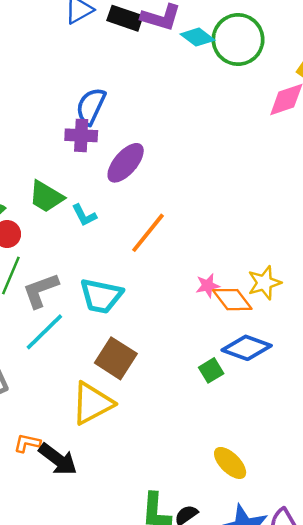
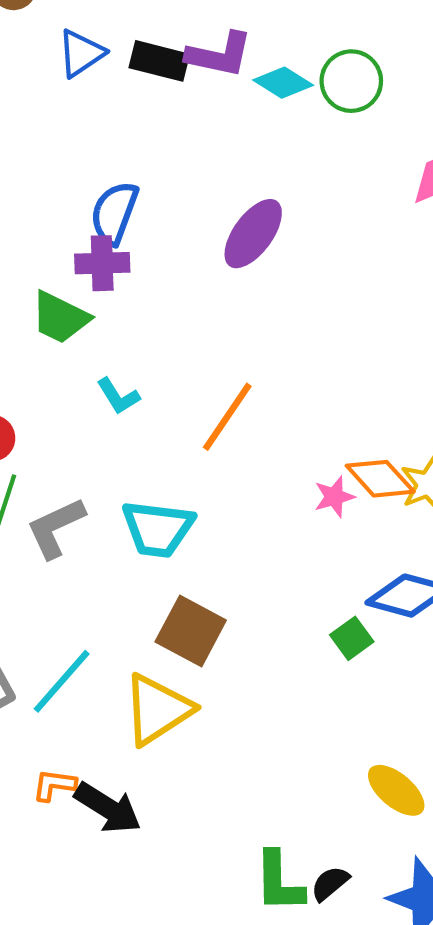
green circle: (238, 40) -> (351, 81), size x0.7
purple ellipse: (126, 163) -> (253, 234), moved
green trapezoid: (46, 197) -> (60, 318), moved
orange diamond: (232, 300) -> (380, 479), moved
cyan line: (44, 332) -> (62, 681), moved

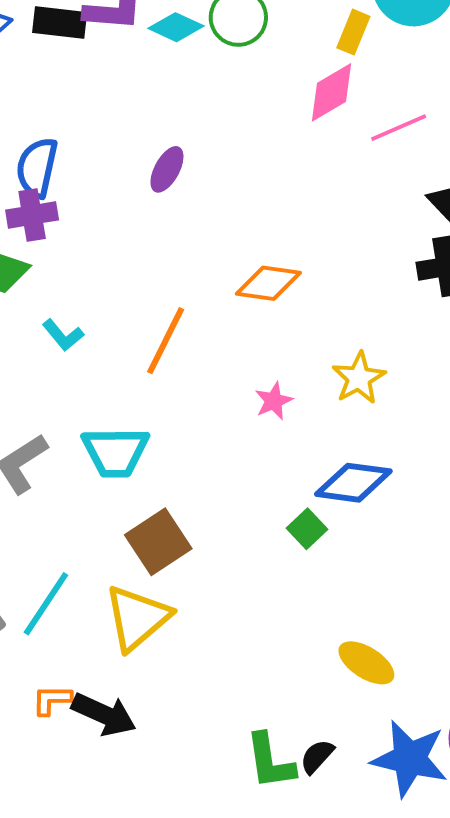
purple ellipse: (253, 234) -> (167, 169), size x0.7
orange diamond: (380, 479) -> (268, 283), moved, turned -32
brown square: (191, 631) -> (158, 542), turned 36

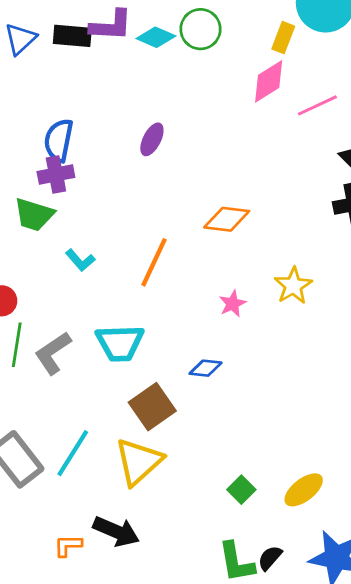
blue diamond: (353, 483) -> (206, 368), moved, size x0.6
green square: (307, 529) -> (241, 490), moved
yellow ellipse: (366, 663) -> (304, 490), turned -69
orange L-shape: (52, 700) -> (68, 545), moved

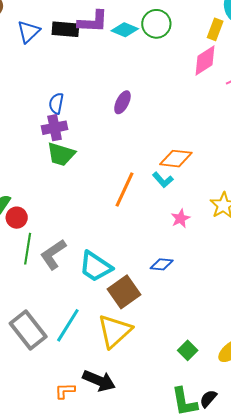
blue semicircle: (59, 140) -> (56, 103), size x0.7
green trapezoid: (34, 215) -> (61, 154), moved
cyan L-shape: (80, 260) -> (163, 180), moved
cyan trapezoid: (120, 343) -> (96, 266), moved, turned 36

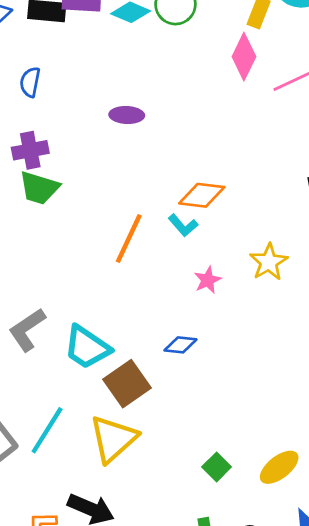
pink diamond: (205, 60) -> (244, 57), turned -32
purple ellipse: (122, 102) -> (127, 115), turned 65
blue semicircle: (56, 103) -> (30, 82), moved

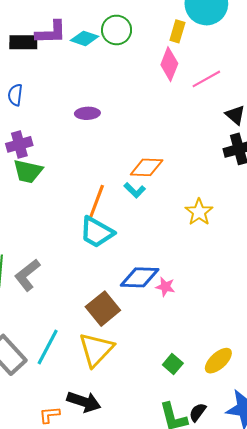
pink star: (208, 280) -> (165, 287), moved, turned -30
blue diamond: (181, 345) -> (140, 277), size x1.6
cyan trapezoid: (87, 347) -> (97, 232), moved

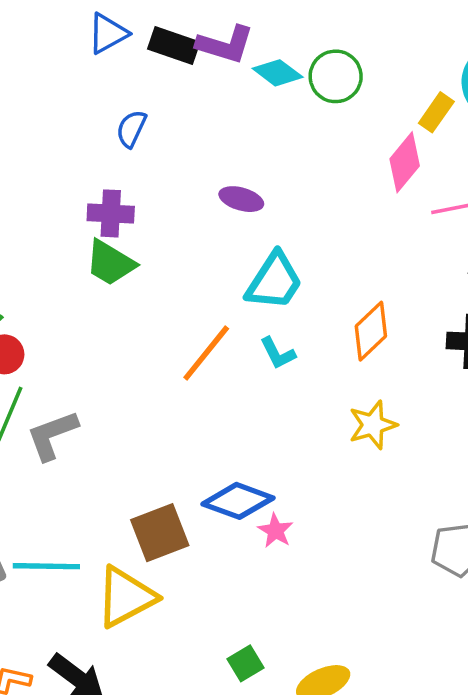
orange diamond: (147, 167) -> (371, 331), moved, turned -64
cyan trapezoid: (97, 232) -> (274, 281), moved, turned -105
cyan line: (48, 347) -> (46, 566), turned 45

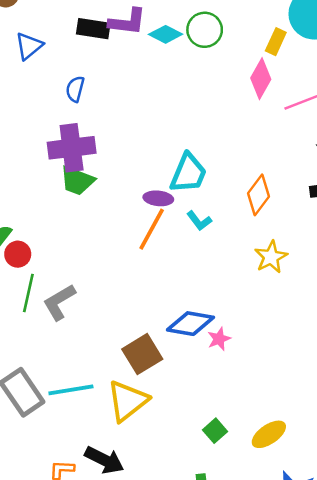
blue triangle: (108, 33) -> (29, 46), moved
purple ellipse: (241, 199) -> (158, 198), moved
purple cross: (111, 213) -> (72, 148), size x1.5
pink star: (275, 531) -> (219, 339), turned 30

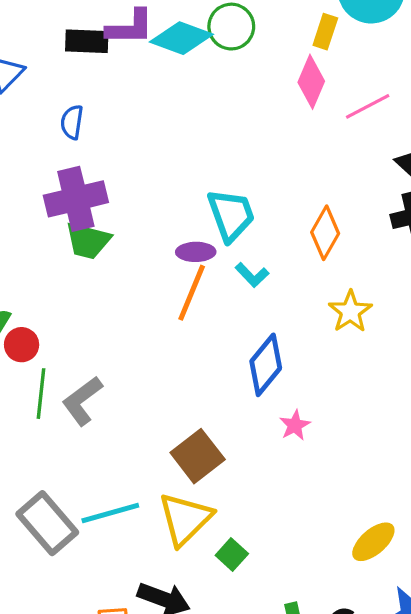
cyan diamond: (166, 34) -> (181, 38), size x1.4
cyan trapezoid: (188, 173) -> (231, 215), turned -36
blue diamond: (190, 324) -> (266, 365), moved, turned -54
green square: (215, 431) -> (232, 554), moved

